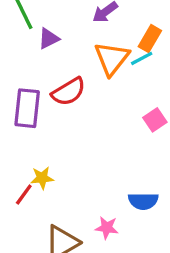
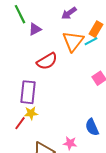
purple rectangle: (27, 108) -> (28, 92), moved
blue semicircle: (143, 201) -> (92, 127), turned 66

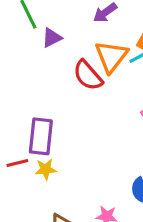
red semicircle: (47, 61) -> (88, 75), moved, turned 80
red line: (20, 123) -> (17, 163), moved, turned 40

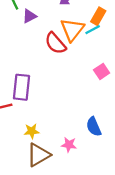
yellow star: (46, 169) -> (32, 131), moved

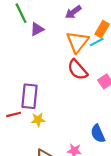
red semicircle: (55, 43) -> (77, 70), moved
yellow star: (32, 131) -> (38, 120), moved

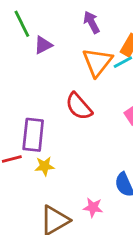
purple arrow: (73, 12) -> (92, 22), turned 98
red semicircle: (77, 70) -> (79, 106), moved

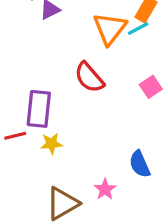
pink star: (93, 207) -> (105, 189), turned 30

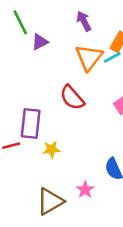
yellow star: (51, 144) -> (51, 149), moved

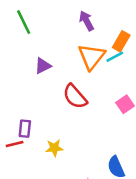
purple triangle: (40, 42) -> (43, 66), moved
purple rectangle: (31, 124) -> (25, 129), moved, size x0.6

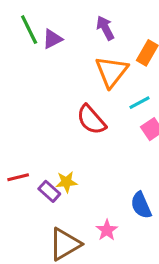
cyan line: (115, 57) -> (139, 103), moved
purple triangle: (43, 66) -> (52, 39), moved
purple rectangle: (25, 129) -> (49, 191), moved, turned -54

